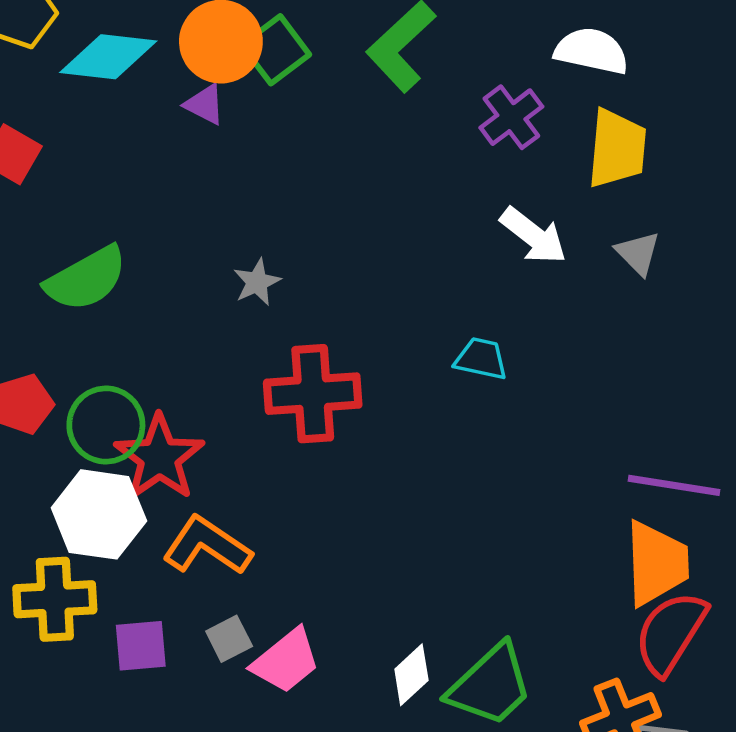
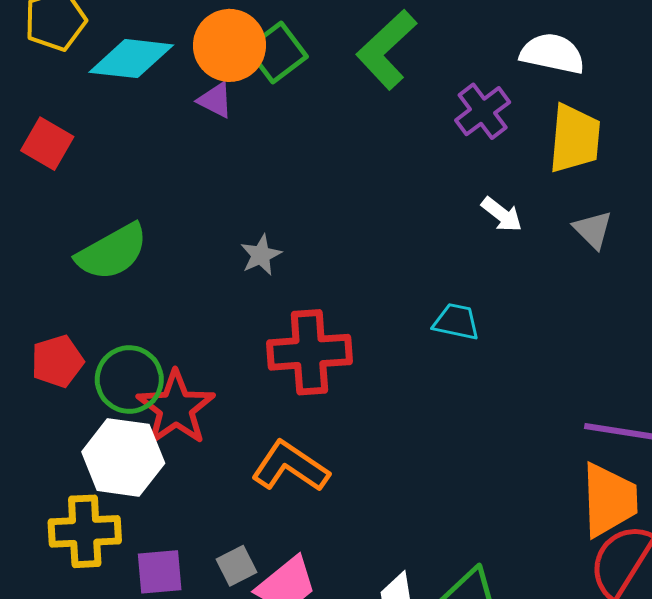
white arrow: (533, 236) -> (502, 214), size x0.7
orange L-shape: (207, 546) -> (290, 467), moved

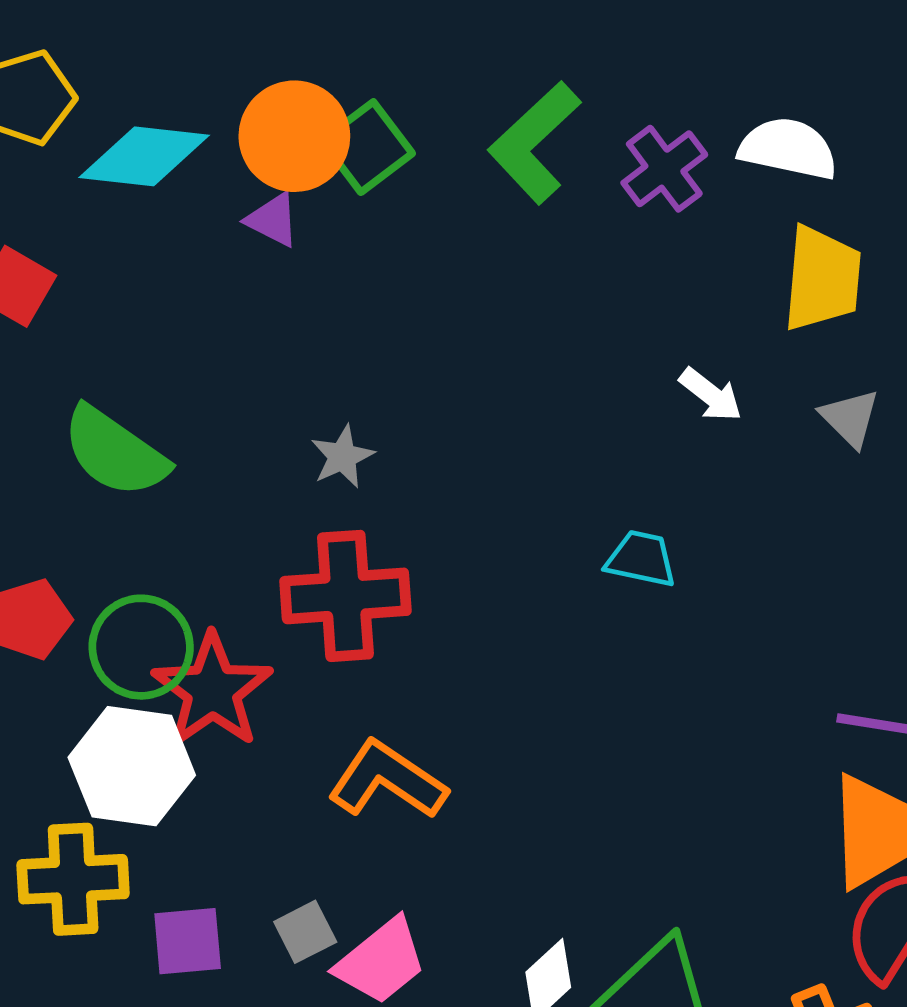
purple cross: (483, 111) -> (664, 169), moved
green semicircle: (112, 252) -> (115, 452), turned 64
red cross: (309, 352) -> (345, 596), moved

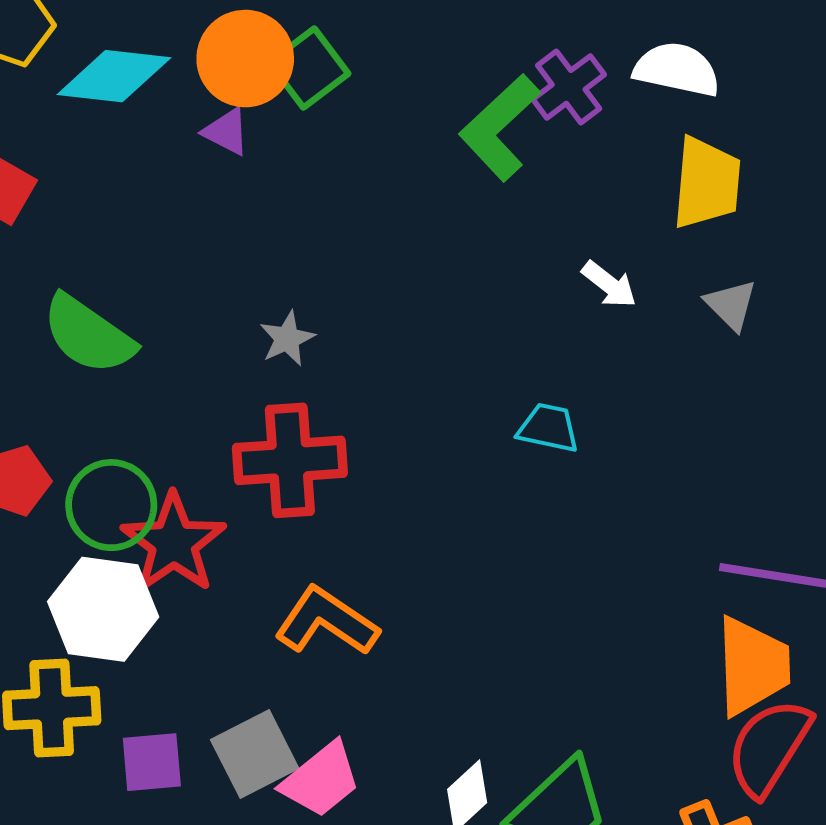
green L-shape: (534, 142) -> (500, 128), moved
gray square: (305, 932) -> (255, 754), size x1.6

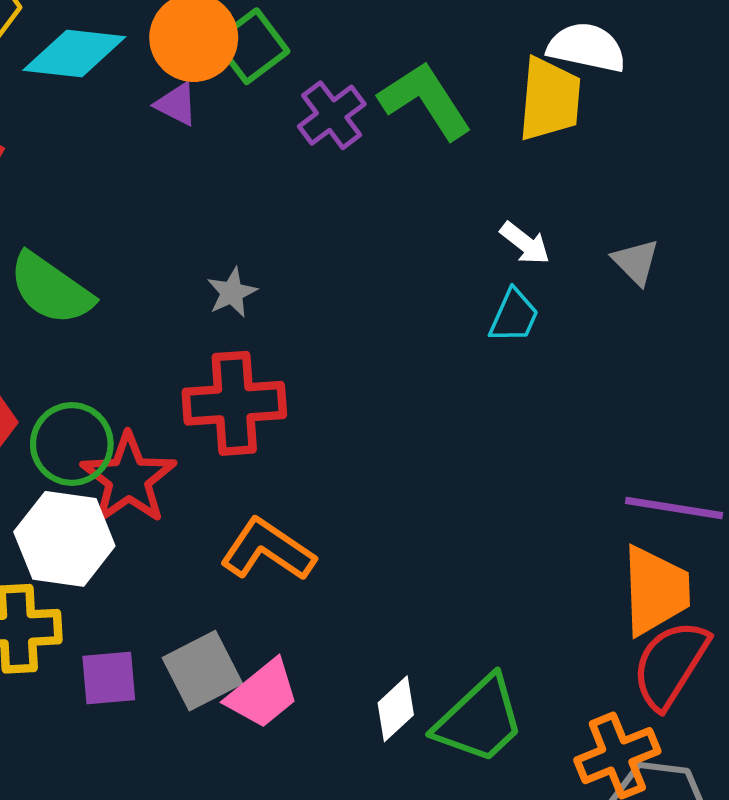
purple cross: (569, 87) -> (332, 115), moved
green L-shape: (500, 128) -> (425, 100), turned 100
yellow trapezoid: (707, 183) -> (550, 99), moved
cyan trapezoid: (548, 428) -> (514, 316), moved, turned 102

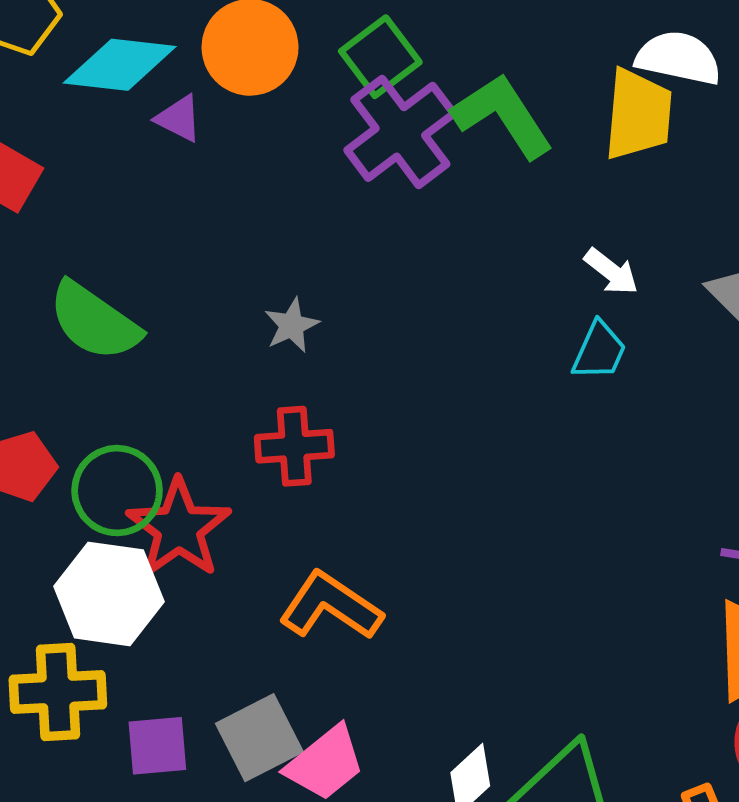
green square: (252, 46) -> (380, 57), moved
purple triangle: (176, 104) -> (179, 118), moved
purple cross: (332, 115) -> (400, 132), size x1.5
red cross: (234, 403) -> (294, 446), size x0.7

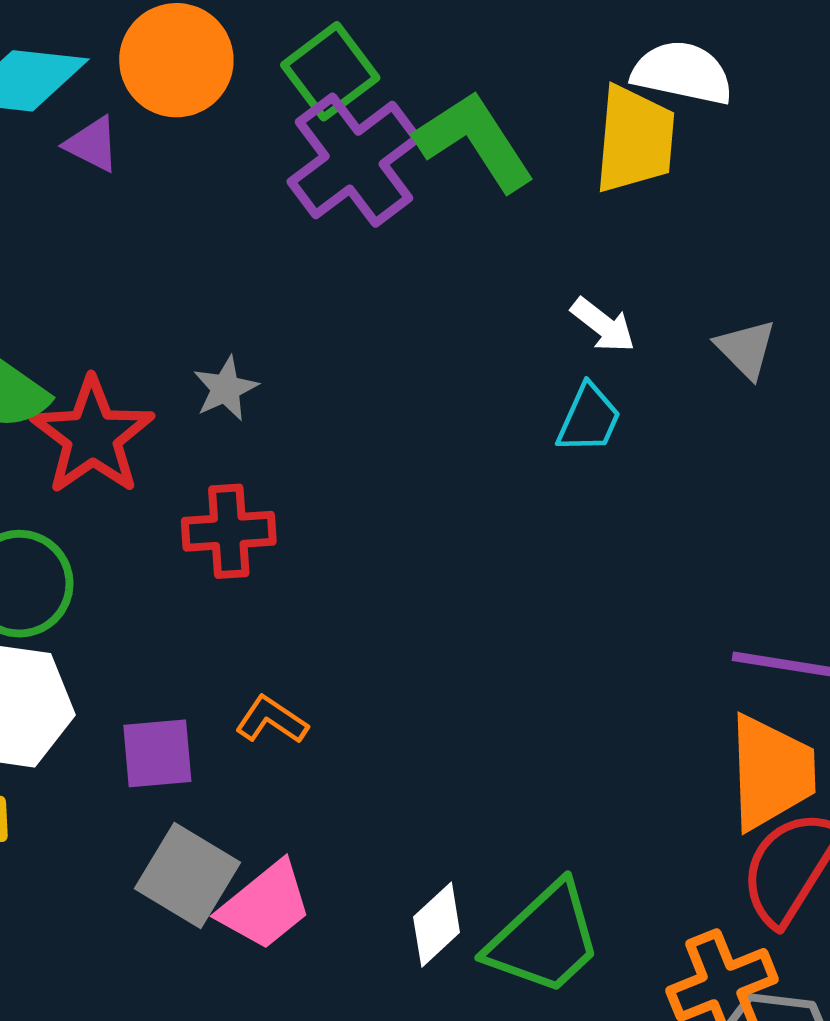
red star: (179, 528) -> (92, 436), moved
orange L-shape: (331, 606) -> (272, 720), size x0.6
gray square: (259, 738) -> (187, 875), turned -32
purple square: (157, 746) -> (157, 753), moved

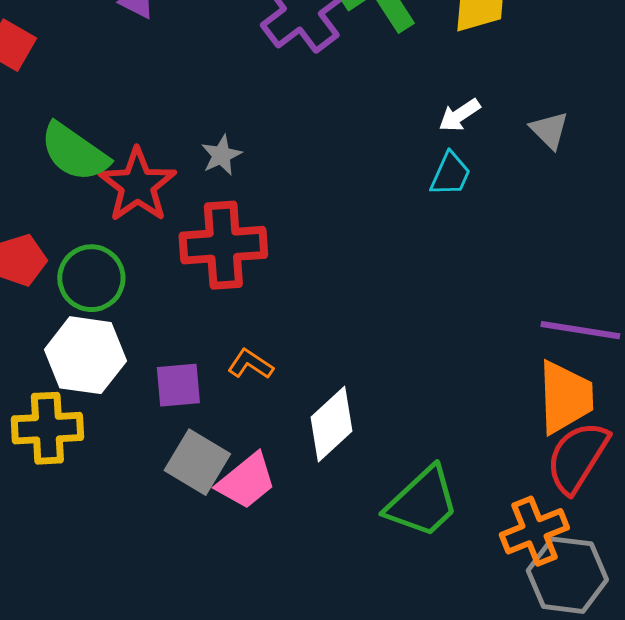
white arrow: (603, 325) -> (459, 115), turned 108
red cross: (229, 531) -> (223, 245), size x1.5
white diamond: (437, 925) -> (331, 424), moved, size x1.4

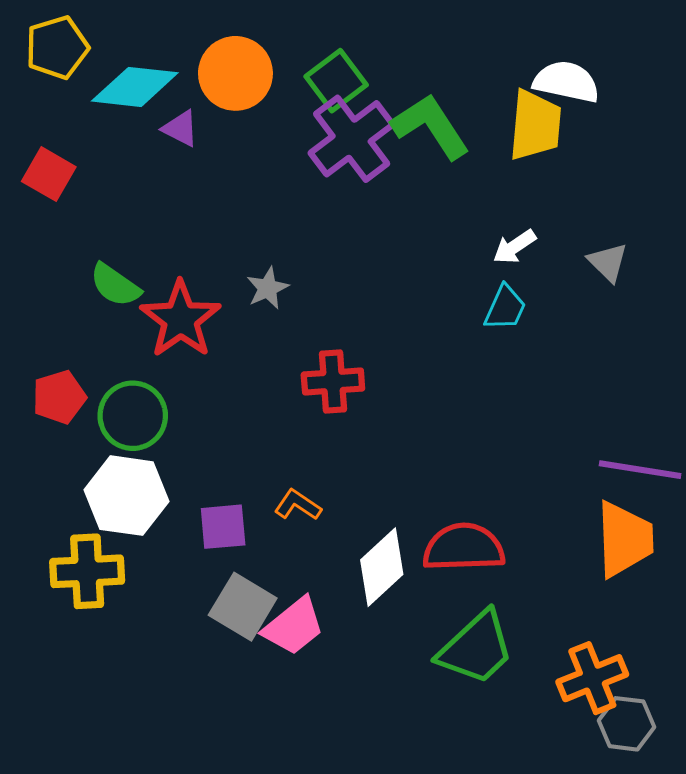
green semicircle: (74, 152) -> (115, 285), size x0.7
red cross: (223, 245) -> (333, 381), moved, size x0.7
red semicircle: (577, 457) -> (464, 547), moved, turned 56
gray hexagon: (567, 575) -> (627, 724), size x0.7

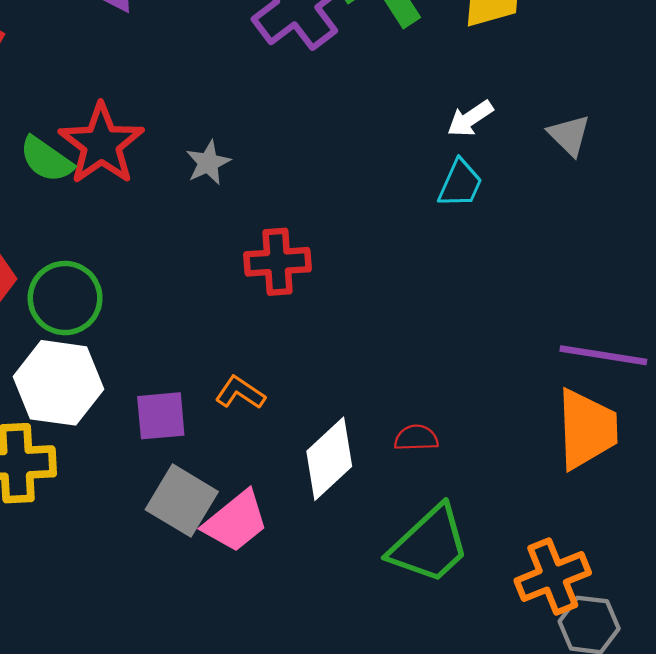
red star: (180, 319) -> (101, 144), moved
red semicircle: (464, 547) -> (416, 438), size x0.5

